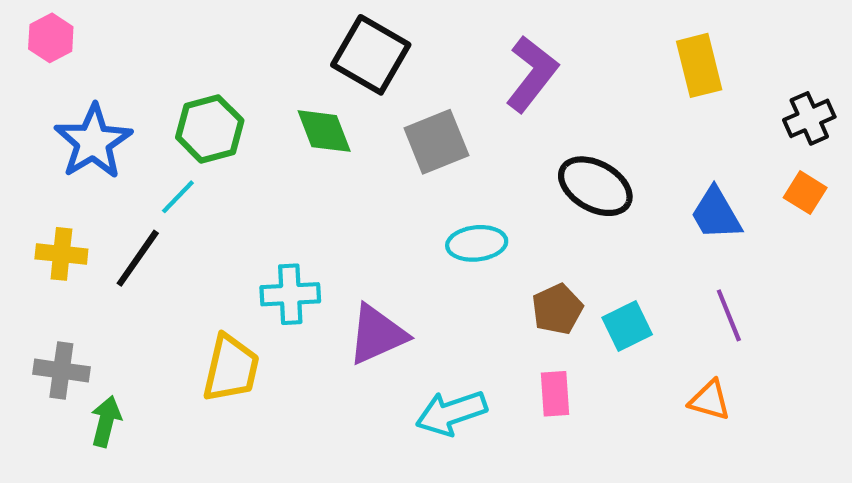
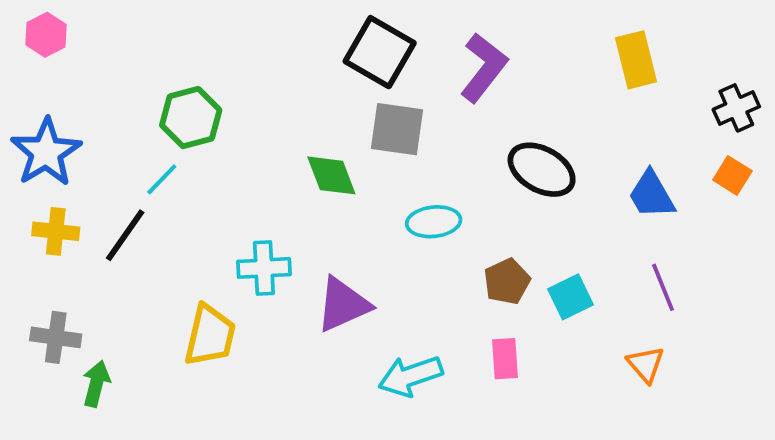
black square: (371, 55) -> (380, 52), moved
green diamond: (324, 131) -> (331, 175), moved
blue star: (93, 142) -> (46, 152), moved
gray square: (436, 142) -> (397, 129), turned 30
orange triangle: (710, 400) -> (646, 364), turned 33

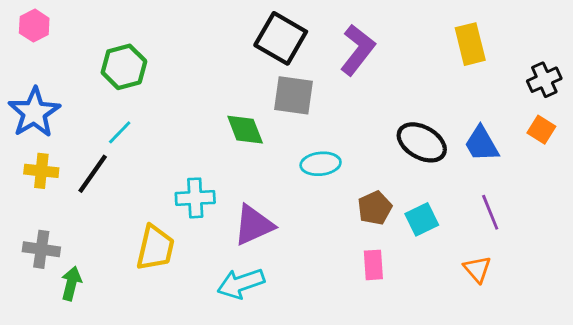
green hexagon: (191, 118) -> (124, 67), moved
black ellipse: (542, 170) -> (422, 142), moved
cyan arrow: (410, 376) -> (241, 283), moved

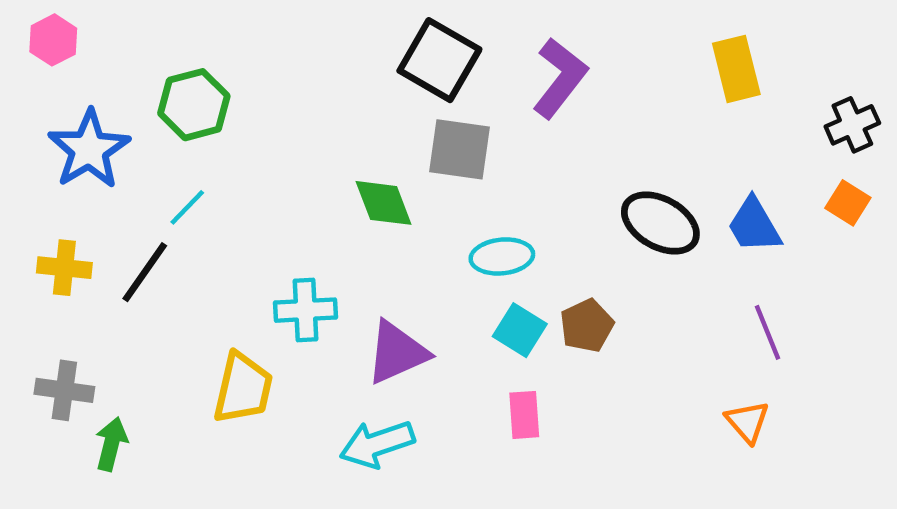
blue star: (34, 112) -> (89, 149), moved
cyan square: (422, 219) -> (520, 330), moved, turned -32
pink rectangle: (373, 265) -> (524, 415), moved

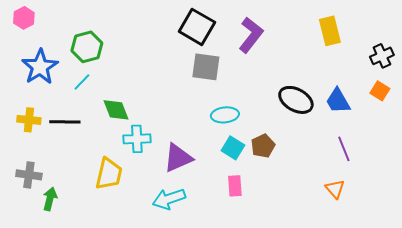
green diamond: (384, 203) -> (116, 110), moved
cyan line: (187, 207) -> (82, 82), moved
black line: (145, 272) -> (65, 122), turned 56

